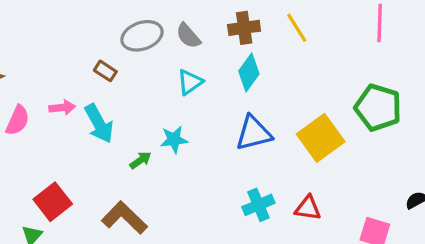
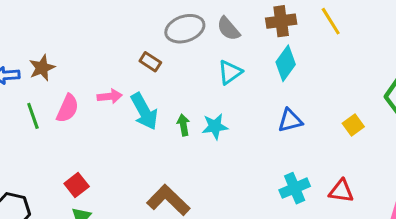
blue triangle: (254, 133) -> (290, 120), size x0.7
yellow square: (321, 138) -> (353, 125), size x0.5
green arrow: (140, 160) -> (183, 125), moved, turned -65
red square: (53, 202) -> (77, 185), moved, size x0.7

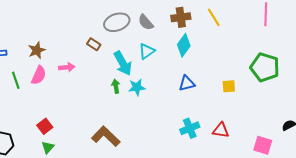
brown star: (42, 68) -> (37, 50), moved
cyan arrow: (144, 111) -> (123, 63), moved
yellow square: (353, 125) -> (229, 86), turned 32

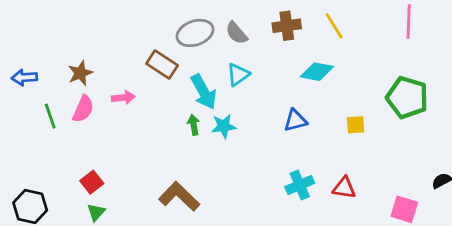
brown rectangle: (94, 44) -> (162, 65), size x1.5
cyan diamond: (184, 45) -> (317, 72), moved, turned 65

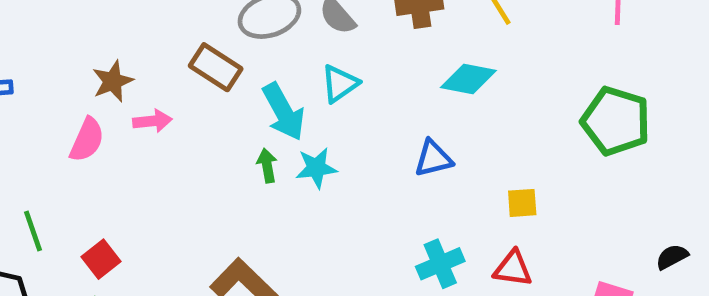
brown star: (80, 73) -> (113, 81), moved
green line: (50, 116) -> (33, 231), moved
yellow square: (356, 125) -> (522, 203), moved

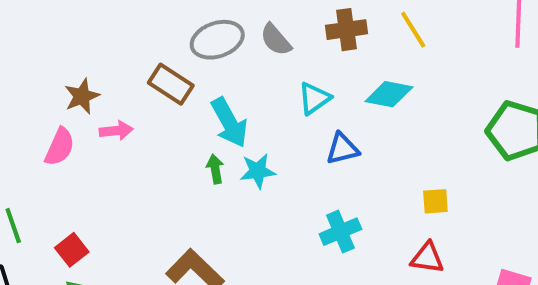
cyan triangle: (340, 84) -> (314, 98), moved
blue triangle: (433, 158) -> (342, 149), moved
cyan cross: (440, 264) -> (340, 232), moved

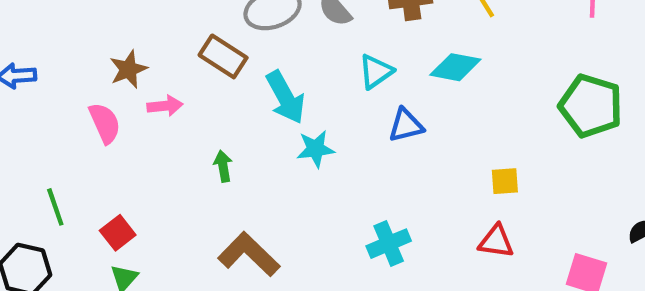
pink semicircle: (60, 147) -> (105, 123), turned -48
green arrow: (215, 169) -> (223, 166), moved
cyan cross: (340, 232) -> (389, 244), moved

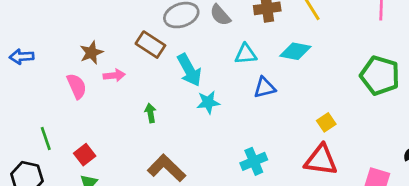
cyan triangle: (376, 71) -> (246, 54), turned 30
yellow square: (505, 181) -> (326, 122), turned -30
red triangle: (496, 241) -> (321, 160), size x1.5

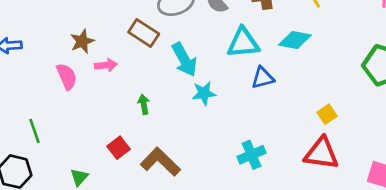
cyan triangle: (246, 54) -> (243, 43), size x1.4
red square: (85, 155) -> (119, 148), moved

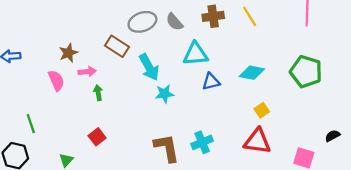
cyan diamond: (295, 40) -> (252, 73), moved
green arrow: (144, 104) -> (98, 93), moved
brown L-shape: (160, 162) -> (167, 148), moved, turned 36

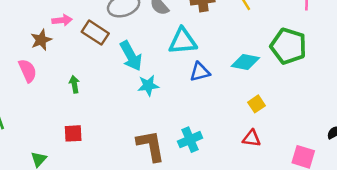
pink arrow: (87, 72) -> (62, 20), moved
green pentagon: (306, 72) -> (288, 46), moved
red square: (97, 137) -> (73, 133), turned 35
red triangle: (257, 141) -> (252, 138), size x0.6

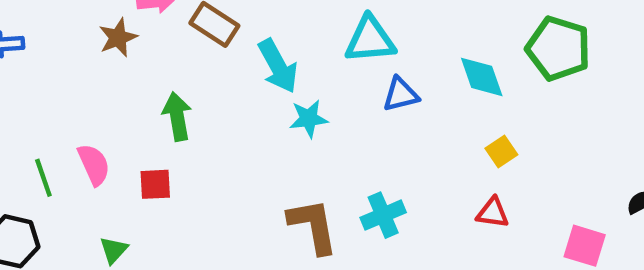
cyan diamond: (245, 62) -> (482, 77), turned 60
pink semicircle: (28, 71) -> (94, 165), moved
green arrow: (74, 84) -> (177, 116), size x1.5
red square: (73, 133) -> (155, 184), moved

